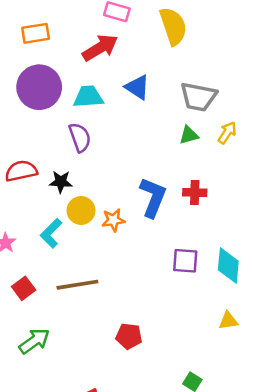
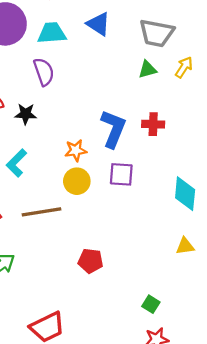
yellow circle: (81, 210) -> (77, 181), moved
purple square: (185, 261) -> (121, 174), moved

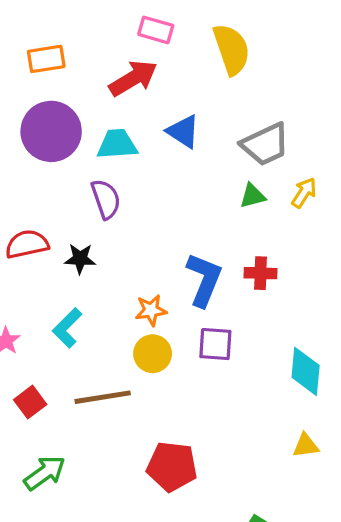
gray trapezoid: (157, 33) -> (265, 144), turned -36
red pentagon: (91, 261) -> (172, 466), size x1.4

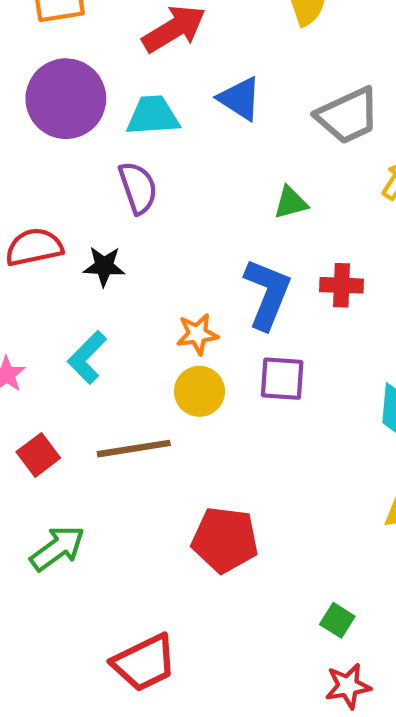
green triangle: (252, 196) -> (291, 203), moved

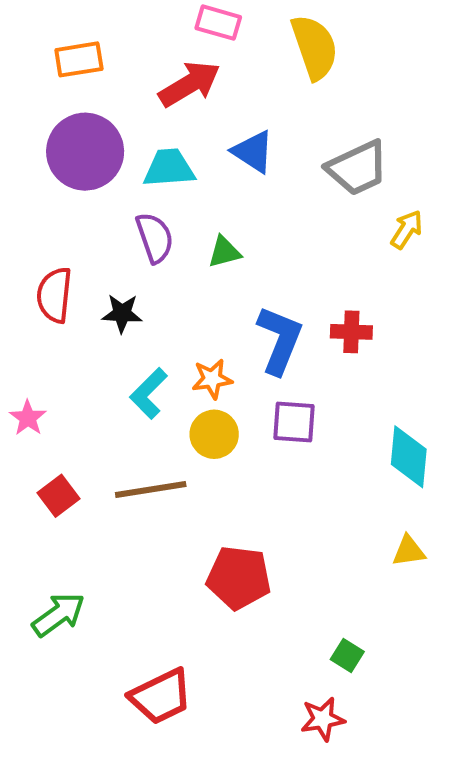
green triangle: (291, 203) -> (224, 252), moved
red semicircle: (34, 247) -> (54, 295), turned -72
cyan L-shape: (87, 357) -> (149, 393), moved
green arrow: (57, 548) -> (58, 615), moved
red star: (348, 686) -> (323, 719), moved

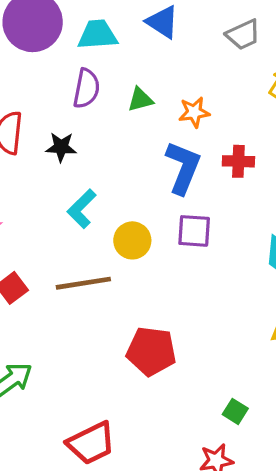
gray trapezoid: (358, 168) -> (243, 35), size x0.7
purple semicircle: (155, 238) -> (86, 88), turned 30
orange star: (212, 379) -> (194, 112), moved

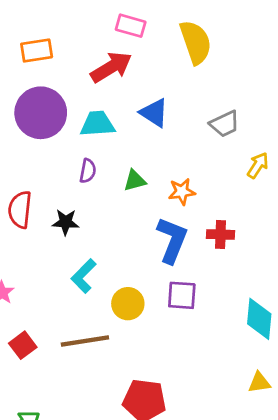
purple semicircle: (86, 88) -> (88, 171), size x0.7

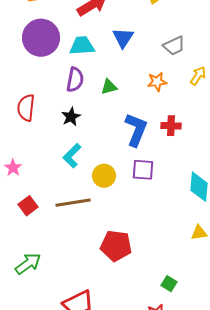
blue triangle: (154, 113) -> (123, 38), turned 30
purple semicircle: (88, 171) -> (75, 80), size x1.4
orange star: (182, 192) -> (157, 82), moved
black star: (66, 222) -> (71, 117), moved, turned -30

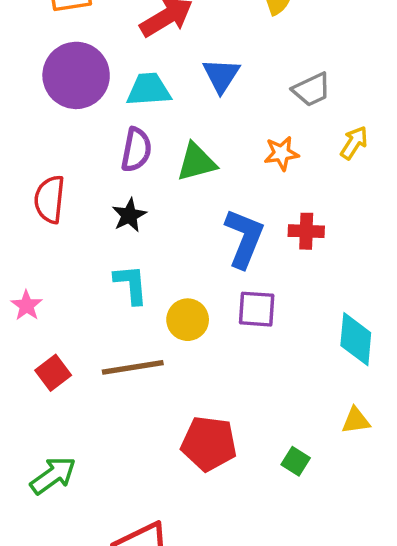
green triangle: (109, 87) -> (196, 162), size x1.4
cyan L-shape: (72, 156) -> (131, 284), turned 130
green square: (169, 284) -> (296, 461), moved

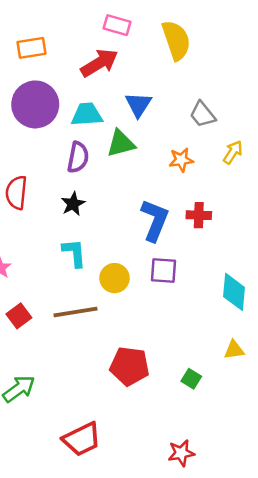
gray trapezoid: (312, 90) -> (203, 115), turned 76
green triangle: (196, 162) -> (121, 143), moved

